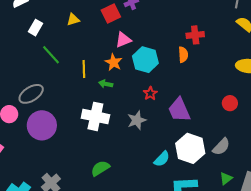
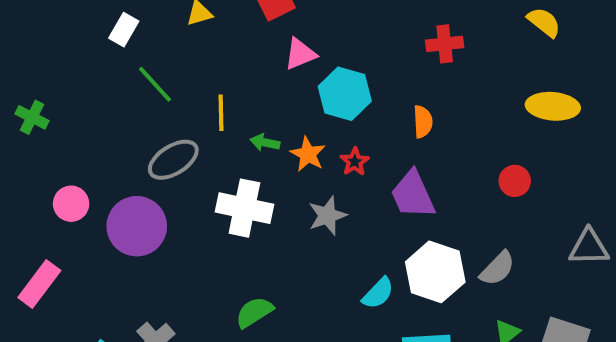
orange semicircle: (183, 55) -> (423, 122), moved
orange star: (114, 62) -> (308, 154), moved
gray ellipse: (31, 94) -> (173, 160), moved

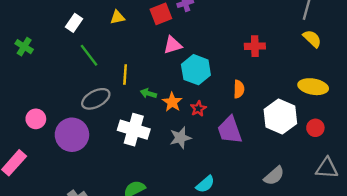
green cross: (32, 117) -> (24, 47), moved
red circle: (515, 181) -> (315, 128), moved
white hexagon: (435, 272) -> (280, 117), moved

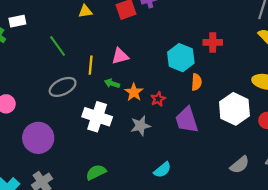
white rectangle: (74, 23) -> (17, 21), moved, turned 42
pink triangle: (173, 45) -> (120, 56), moved
cyan hexagon: (196, 70) -> (181, 58), moved
purple circle: (72, 135) -> (38, 138), moved
gray semicircle: (274, 176) -> (240, 165), moved

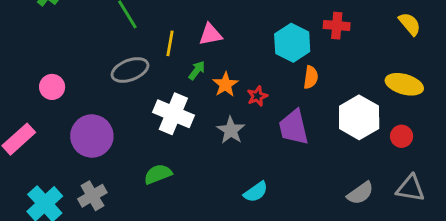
green arrow: (112, 83) -> (197, 70), turned 104
gray star: (140, 126) -> (231, 130), turned -30
green semicircle: (96, 172) -> (158, 174), moved

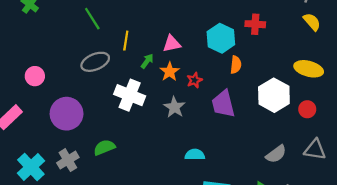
pink triangle: (210, 34) -> (172, 44), moved
green semicircle: (158, 174) -> (104, 147), moved
cyan semicircle: (256, 192) -> (195, 155), turned -144

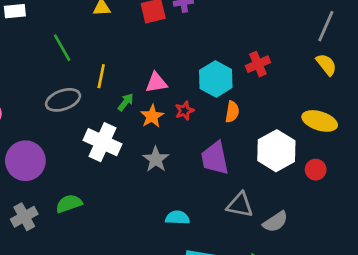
red cross: (255, 24) -> (258, 64), turned -30
red star: (195, 80) -> (184, 111), moved
gray triangle: (315, 150) -> (240, 205), moved

